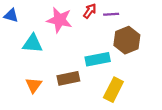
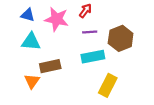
purple line: (111, 14) -> (90, 32), moved
blue triangle: (11, 15) -> (28, 15), moved
brown rectangle: (68, 78) -> (50, 66), moved

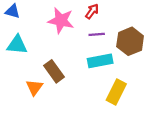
blue triangle: (28, 15) -> (12, 11), moved
cyan triangle: (31, 42) -> (17, 45), moved
brown rectangle: (50, 66) -> (54, 71), turned 66

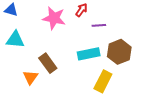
purple line: (97, 34) -> (99, 25), moved
brown hexagon: (130, 41) -> (119, 52), moved

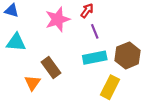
pink star: (54, 18) -> (58, 19), turned -30
purple line: (99, 25) -> (95, 31), moved, turned 72

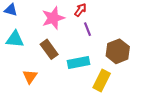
cyan rectangle: (95, 58) -> (78, 62), moved
brown rectangle: (51, 67) -> (49, 49), moved

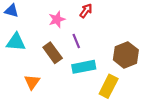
pink star: (53, 18) -> (57, 19), size x0.7
purple line: (87, 29) -> (76, 41), moved

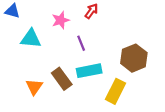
cyan triangle: (16, 42) -> (31, 39), moved
brown rectangle: (53, 53) -> (62, 79), moved

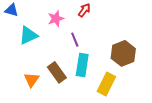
cyan triangle: (31, 39) -> (28, 35), turned -30
cyan rectangle: (89, 71) -> (82, 65), turned -70

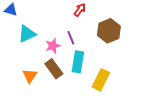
pink star: (56, 19) -> (53, 46), moved
brown hexagon: (123, 53) -> (109, 31), moved

